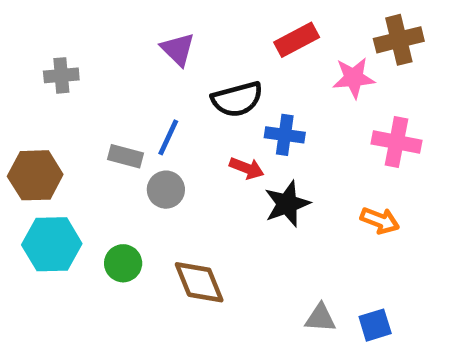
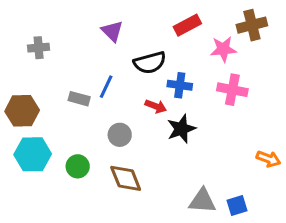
pink cross: (396, 142) -> (232, 90), moved
gray circle: (166, 190) -> (120, 135), moved
orange arrow: (380, 220) -> (268, 159), moved
gray triangle: (320, 318) -> (202, 201), size x1.4

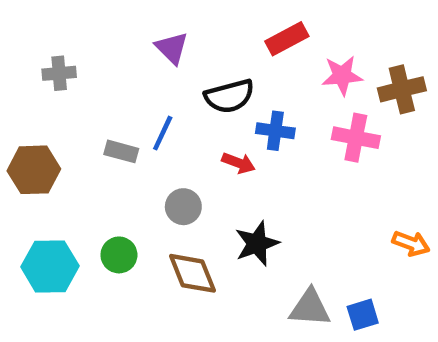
brown cross: (252, 25) -> (402, 89), moved
black star: (181, 129) -> (257, 243), moved
cyan hexagon: (33, 154) -> (50, 266), moved

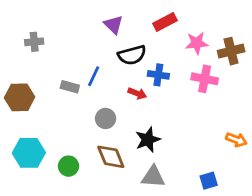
purple triangle: (172, 48) -> (113, 25), moved
green circle: (119, 255) -> (69, 166), moved
gray triangle: (310, 308) -> (153, 177), moved

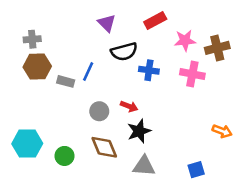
red arrow: (137, 93) -> (129, 106), moved
brown hexagon: (20, 97) -> (37, 67), moved

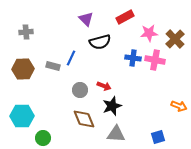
brown cross: (217, 48) -> (175, 39), turned -30
brown hexagon: (37, 67) -> (23, 69), moved
blue cross: (149, 70) -> (133, 58), moved
green circle: (64, 156) -> (43, 138), moved

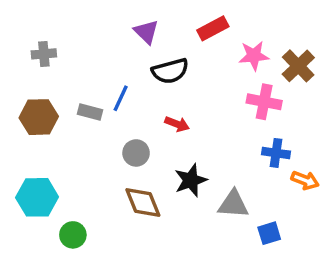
blue cross: (133, 58) -> (276, 153), moved
red arrow: (104, 86) -> (177, 124), moved
gray triangle: (116, 134) -> (233, 204), moved

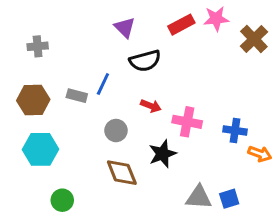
pink star: (254, 56) -> (216, 19), moved
brown cross: (298, 66) -> (254, 39), moved
pink cross: (264, 102) -> (187, 122), moved
cyan hexagon: (37, 197) -> (40, 149), moved
gray triangle: (233, 204) -> (199, 197), moved

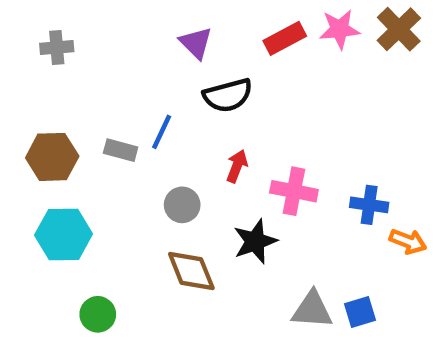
brown cross: (254, 39) -> (399, 29), moved
gray cross: (38, 46) -> (57, 47), moved
red arrow: (151, 106) -> (237, 166), turned -90

